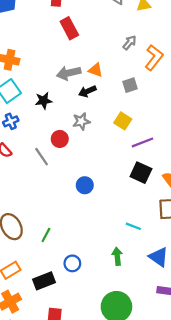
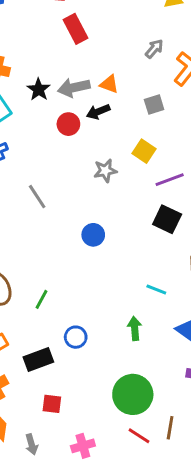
black star: (44, 101) -> (39, 89), moved, turned -30
gray star: (81, 121) -> (105, 171), moved
red circle: (60, 139) -> (68, 124), moved

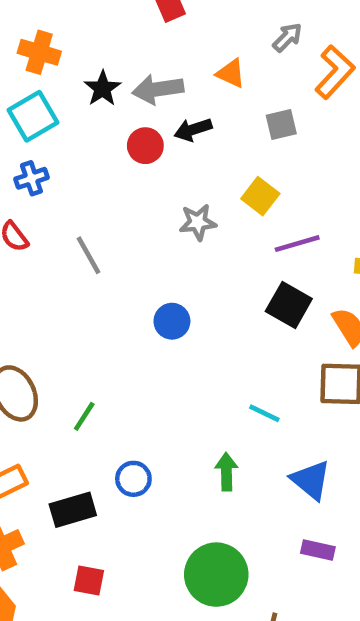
orange triangle: (109, 84) -> (231, 73), moved

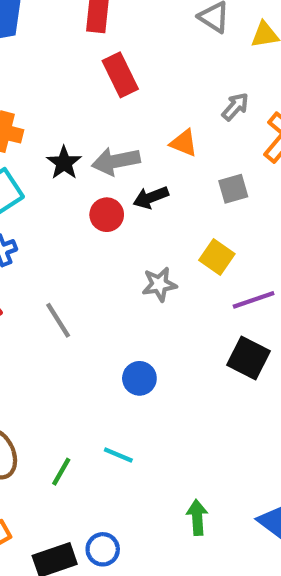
cyan line: (264, 413) -> (118, 455), moved
blue circle: (133, 479) -> (103, 549), moved

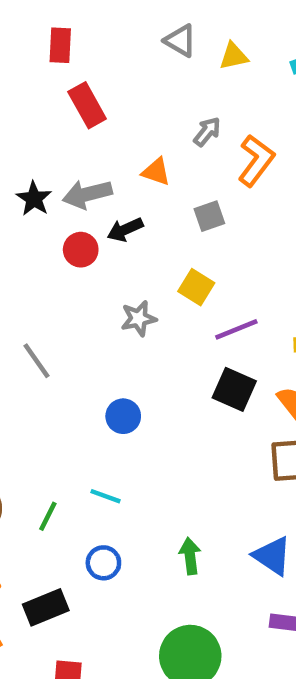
blue circle: (103, 549) -> (103, 563), moved

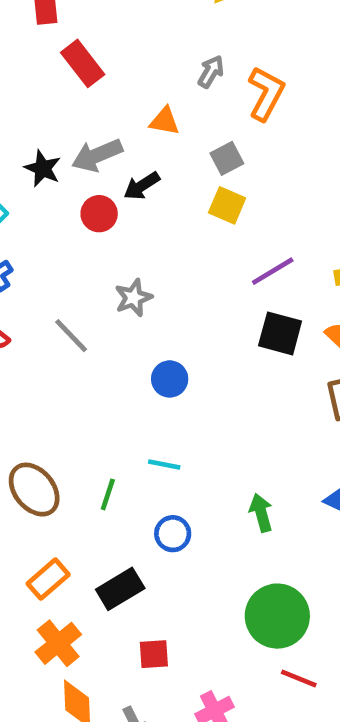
yellow square: (196, 287) -> (227, 205), moved
gray star: (139, 318) -> (133, 298), moved

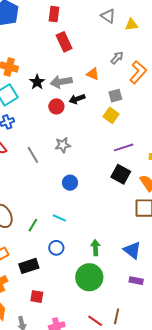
green circle: (277, 616) -> (89, 277), moved

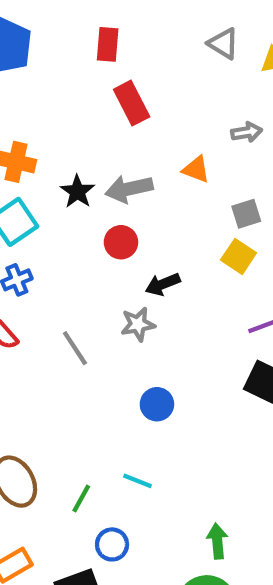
gray arrow: (117, 58) -> (247, 132), turned 40
black arrow: (77, 99) -> (163, 284), moved
blue circle: (56, 248) -> (112, 544), moved

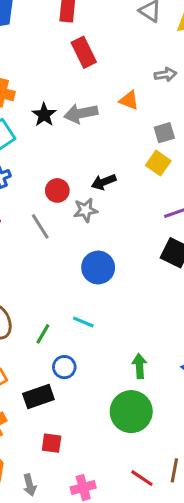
red circle: (121, 242) -> (57, 190), moved
blue circle: (157, 404) -> (98, 268), size x1.4

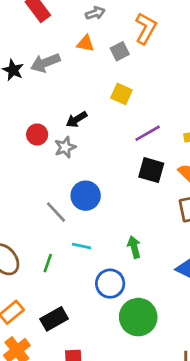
gray arrow: (165, 74) -> (95, 13), moved
gray square: (164, 133) -> (120, 51), moved
gray line: (40, 226) -> (56, 212), moved
green arrow: (139, 366) -> (134, 247), moved
blue circle: (64, 367) -> (110, 284), moved, size x1.4

